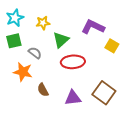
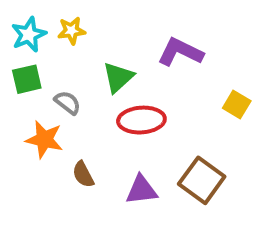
yellow star: (43, 23) -> (71, 31), moved
yellow square: (112, 46) -> (237, 104), moved

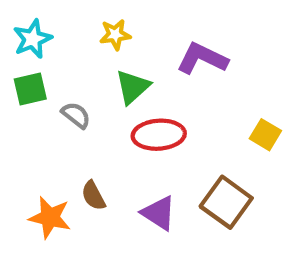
yellow star: (71, 31) -> (115, 35), moved
yellow square: (237, 104) -> (265, 135), moved
orange star: (44, 139) -> (50, 217), moved
purple triangle: (141, 190) -> (159, 213), turned 40

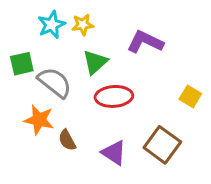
cyan star: (32, 39) -> (51, 25), moved
gray semicircle: (76, 115) -> (55, 82), size x1.6
orange star: (50, 217) -> (39, 120), moved

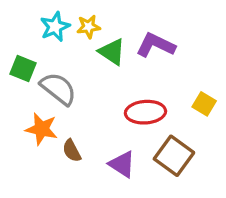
green triangle: (95, 62) -> (112, 52), moved, turned -44
green square: (22, 64) -> (23, 69), turned 35
red ellipse: (114, 96) -> (145, 112), moved

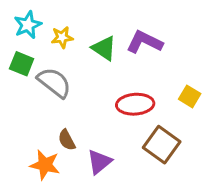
cyan star: (55, 27) -> (28, 25), moved
yellow star: (88, 27) -> (62, 37), moved
orange star: (42, 129) -> (45, 165), moved
purple triangle: (122, 164) -> (99, 162), moved, turned 48

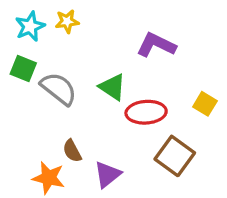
yellow star: (62, 37) -> (67, 21), moved
green triangle: (104, 48) -> (112, 87), moved

